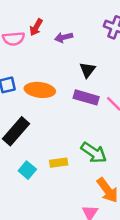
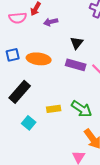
purple arrow: (64, 37) -> (51, 22), moved
yellow rectangle: (59, 163) -> (54, 109), moved

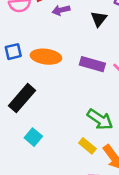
black triangle: (77, 43) -> (99, 19), moved
yellow rectangle: (54, 109) -> (87, 146), moved, turned 48

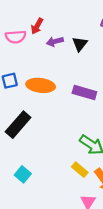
black triangle: (99, 19) -> (80, 44), moved
cyan square: (33, 137) -> (23, 174), moved

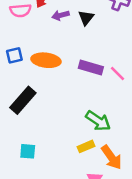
yellow rectangle: (80, 170) -> (86, 146), turned -63
cyan square: (23, 174) -> (28, 151), turned -35

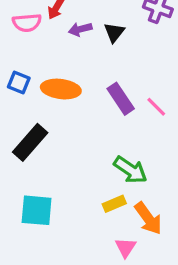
blue square: (14, 55) -> (19, 83), turned 35
purple rectangle: (91, 67) -> (121, 99), turned 40
cyan square: (28, 151) -> (37, 210), size x1.5

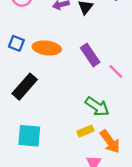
pink line: (156, 107) -> (116, 71), moved

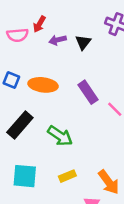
green arrow: (97, 106) -> (60, 136), moved
yellow rectangle: (85, 131) -> (67, 176), moved

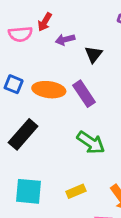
black triangle: (83, 42) -> (94, 54), moved
purple rectangle: (88, 92) -> (84, 94), moved
green arrow: (60, 136) -> (91, 143), moved

